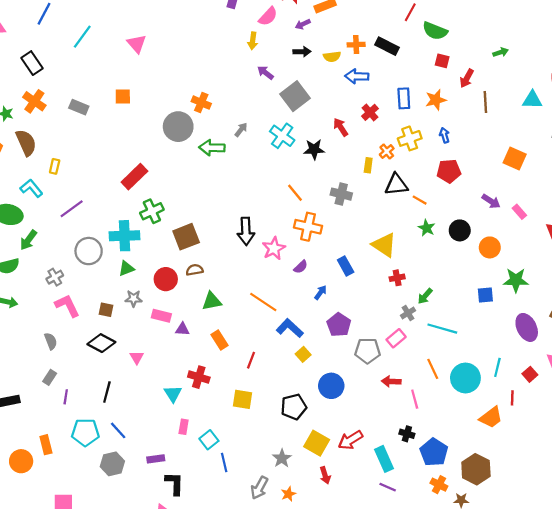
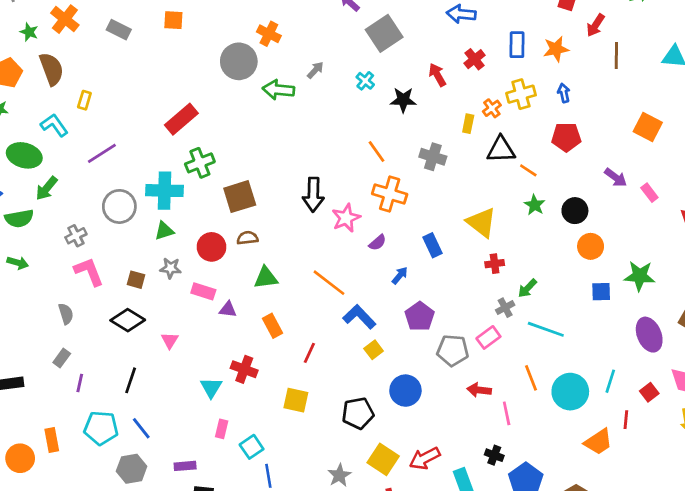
cyan cross: (282, 136) -> (365, 81), size x0.6
orange circle: (490, 247) -> (591, 246), moved

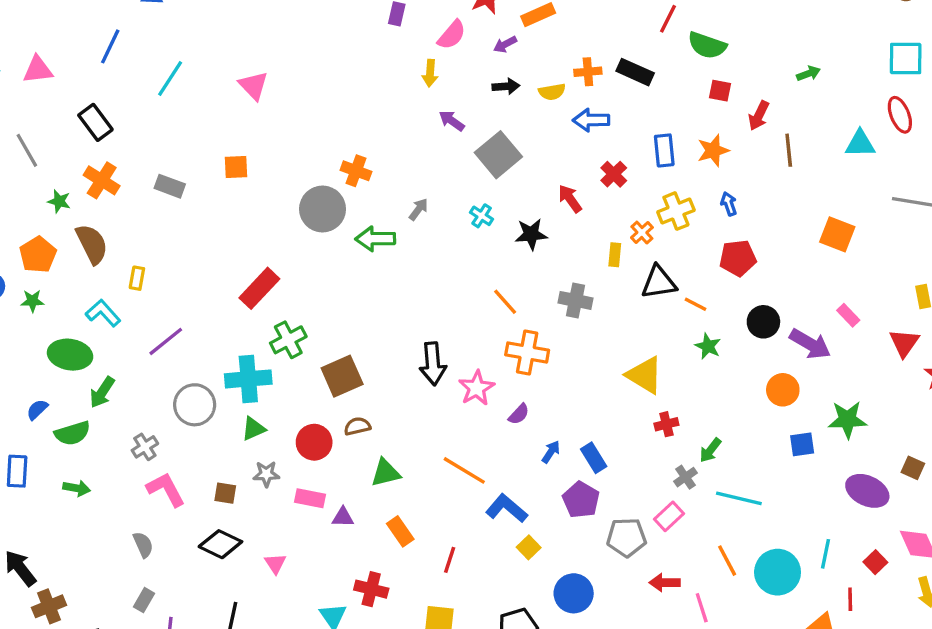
purple arrow: (616, 177) -> (810, 344), moved, size x1.4
black circle: (575, 211) -> (763, 322), moved
blue rectangle: (432, 245) -> (594, 458), moved
purple ellipse: (649, 335) -> (867, 491), turned -36

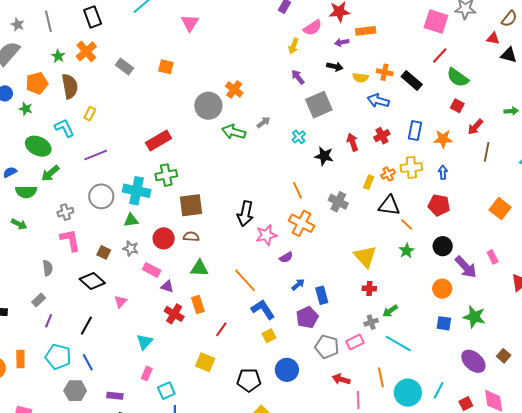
red cross: (371, 589) -> (174, 314), moved

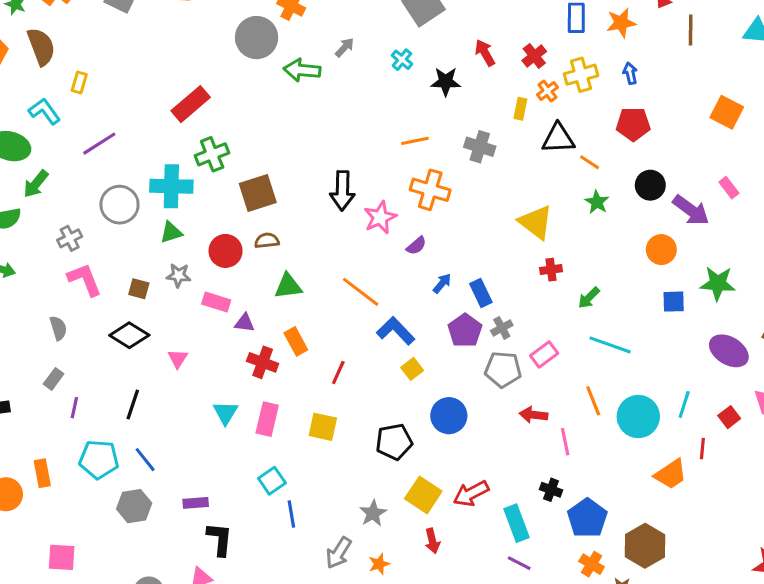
red cross: (382, 136) -> (534, 56), moved
orange line: (297, 190) -> (415, 141), turned -66
gray cross: (371, 322) -> (502, 328), moved
pink rectangle: (147, 373) -> (267, 419), moved, size x1.5

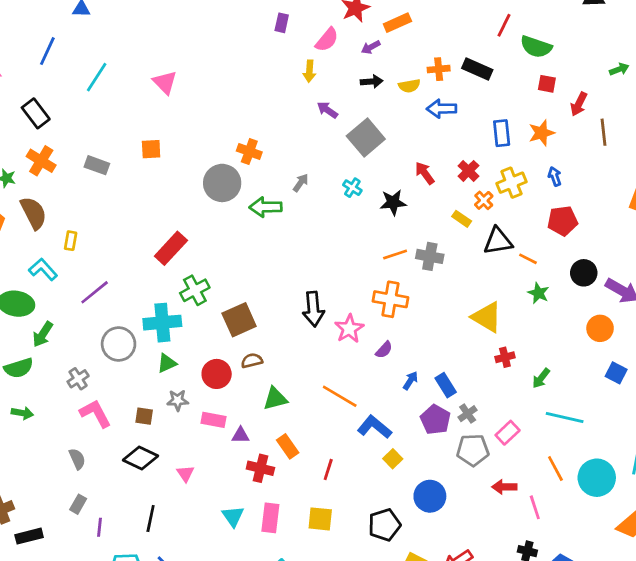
yellow rectangle: (520, 109) -> (462, 219), turned -60
orange line: (415, 141) -> (395, 255), moved
blue square: (674, 302) -> (616, 373), turned 35

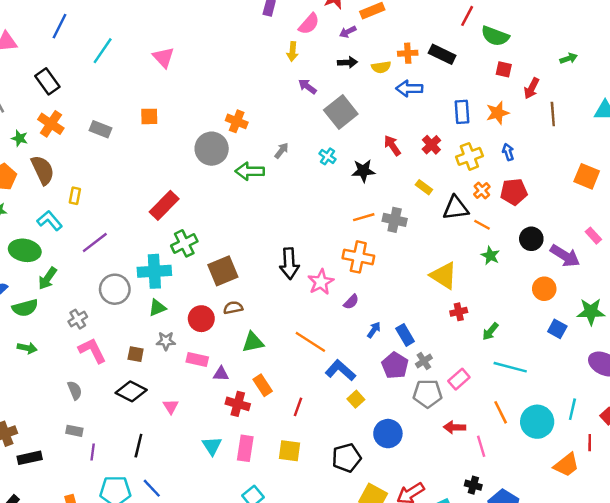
orange cross: (484, 200) -> (482, 190), moved
gray rectangle: (78, 504) -> (74, 431), turned 70

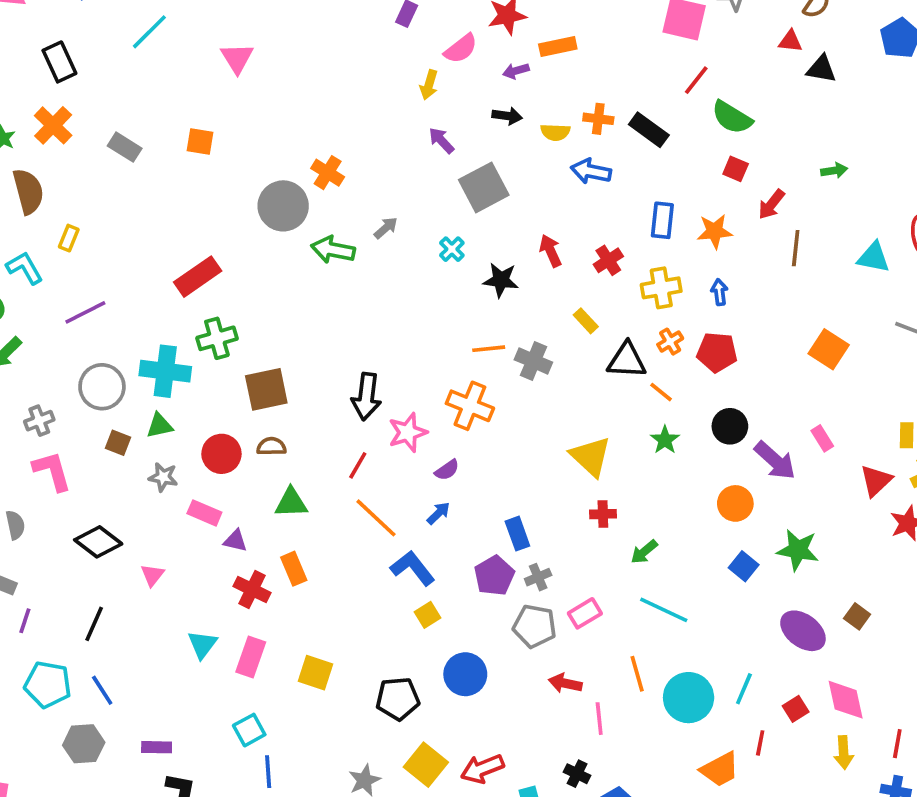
blue arrow: (374, 330) -> (438, 513), moved
brown square: (136, 354) -> (118, 443), moved
red line: (298, 407) -> (358, 465), moved

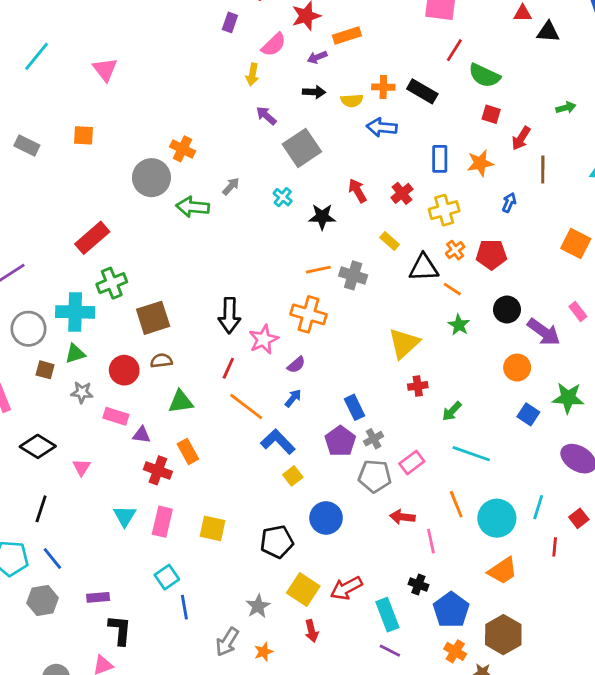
blue arrow: (719, 292) -> (509, 203), moved, turned 36
yellow triangle: (591, 457) -> (404, 343), turned 40
orange trapezoid: (720, 769) -> (503, 571), moved

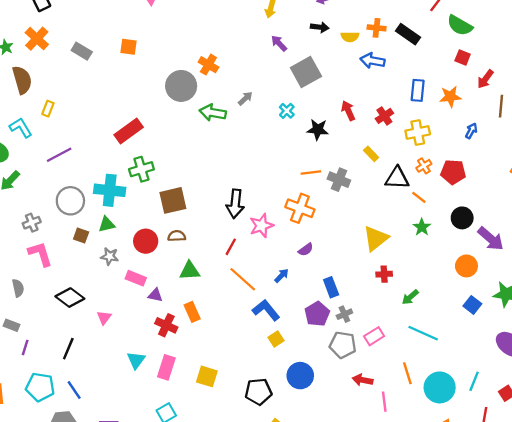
purple semicircle: (296, 365) -> (306, 250), moved

